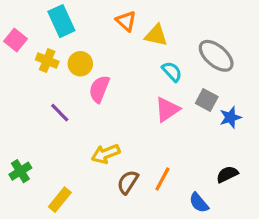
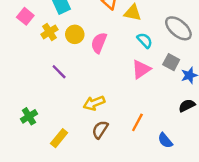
yellow cross: (47, 61) -> (49, 32), turned 35
pink semicircle: (99, 89) -> (99, 43), moved
black semicircle: (227, 174) -> (187, 105), moved
brown semicircle: (128, 182) -> (100, 130), moved

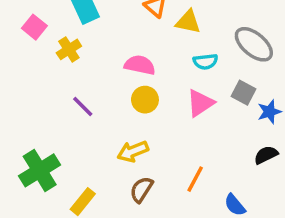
yellow circle: (75, 34) -> (145, 100), moved
cyan semicircle: (145, 40) -> (205, 62), turned 126
pink semicircle: (99, 43) -> (140, 65), turned 80
green cross: (29, 116) -> (40, 170), size x1.6

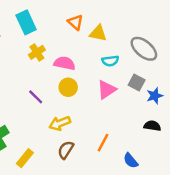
yellow cross: (69, 49) -> (37, 52), moved
purple line: (83, 106) -> (36, 97), moved
black semicircle: (266, 155) -> (152, 126), turned 35

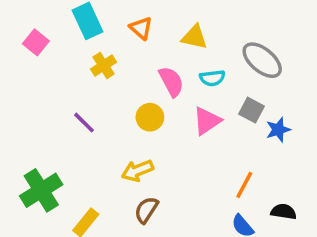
orange triangle: (75, 22) -> (141, 28), moved
pink semicircle: (65, 63) -> (171, 82), moved, turned 50
purple line: (36, 97) -> (84, 123), moved
black semicircle: (152, 126) -> (284, 212), moved
orange line: (103, 143) -> (244, 185), moved

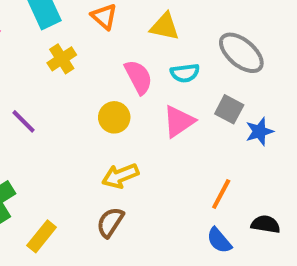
purple line: (84, 123) -> (23, 121), moved
yellow arrow: (137, 171) -> (120, 176), moved

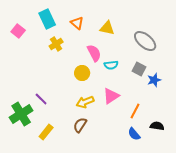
cyan semicircle: (185, 73) -> (111, 65), moved
purple line: (23, 121) -> (41, 99), moved
pink triangle: (179, 121) -> (111, 96), moved

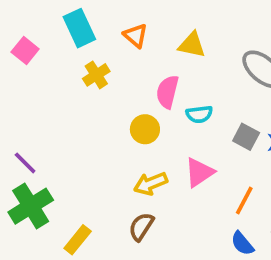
pink semicircle: (94, 53) -> (167, 92), turned -138
gray square: (139, 69) -> (246, 137), moved
purple line: (41, 99) -> (25, 163), moved

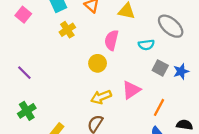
cyan semicircle: (199, 114) -> (146, 45), moved
purple line: (25, 163) -> (24, 73), moved
green cross: (31, 206) -> (27, 111), size x0.7

